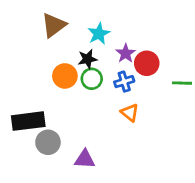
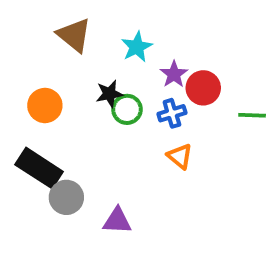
brown triangle: (54, 25) -> (74, 35), turned -44
black star: (87, 59) -> (109, 94), moved
orange circle: (65, 76) -> (45, 105), moved
black rectangle: (28, 121) -> (39, 168), turned 40

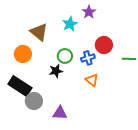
brown triangle: (74, 35) -> (39, 32), moved
purple star: (174, 74) -> (89, 12), moved
black star: (109, 94) -> (56, 71), moved

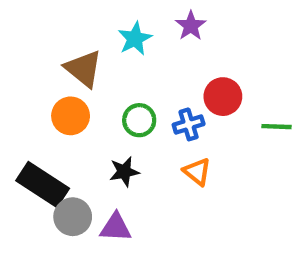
cyan star: (70, 24) -> (135, 39), moved
orange circle: (23, 54) -> (71, 116), moved
black star: (56, 71) -> (124, 172), moved
purple triangle: (60, 113) -> (116, 227), moved

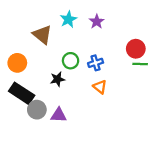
purple star: (191, 26) -> (97, 22), moved
red circle: (223, 97) -> (136, 49), moved
orange circle: (71, 116) -> (17, 63), moved
black star: (124, 172) -> (57, 79), moved

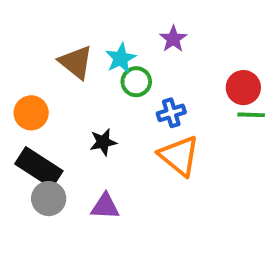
cyan star: (68, 19) -> (121, 58), moved
green circle: (71, 61) -> (136, 82), moved
orange triangle: (100, 87) -> (179, 156), size x1.6
gray circle: (37, 110) -> (49, 199), moved

